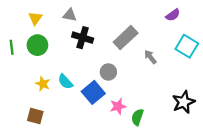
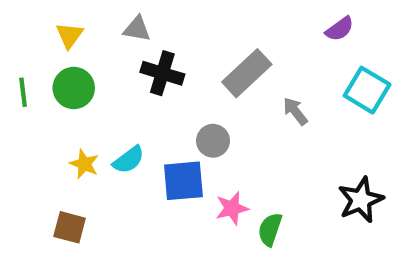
cyan semicircle: (65, 82) -> (129, 160), turned -84
blue square: (93, 92) -> (183, 181), turned 35

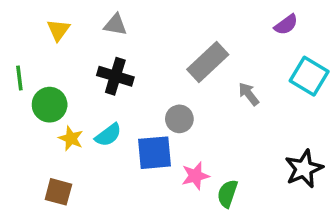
black cross: (162, 73) -> (115, 76), moved
green circle: (74, 88) -> (50, 105), moved

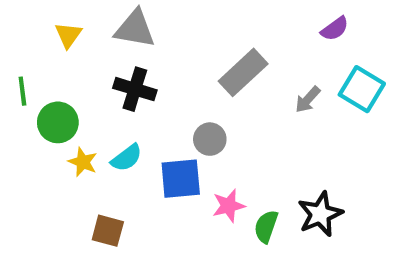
gray triangle: (115, 25) -> (135, 29), size x1.5
gray arrow: (249, 94) -> (308, 100), moved, turned -100
black star: (304, 169) -> (320, 214), moved
brown square: (58, 192) -> (108, 231), moved

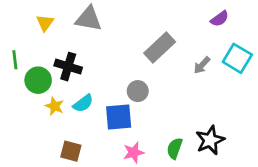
black cross: (135, 89) -> (68, 67), moved
pink star: (229, 206) -> (134, 152), moved

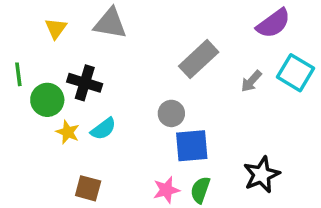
purple semicircle: (220, 19) -> (273, 23), size x1.5
blue square: (119, 117) -> (192, 146), moved
green semicircle: (175, 148) -> (200, 190), moved

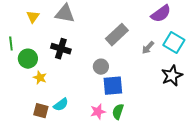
black cross: (85, 83) -> (61, 49), moved
cyan semicircle: (103, 129) -> (61, 105), moved
black star: (261, 175) -> (172, 76), moved
brown square: (88, 188) -> (41, 111), moved

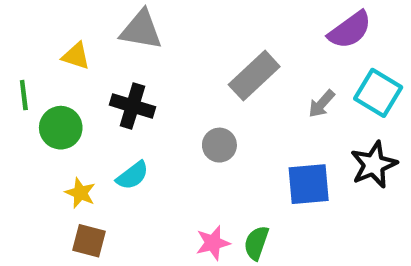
yellow triangle: (33, 17) -> (76, 56), moved, turned -48
yellow star: (40, 78) -> (80, 193), moved
blue square: (113, 86) -> (309, 184), moved
cyan semicircle: (61, 105) -> (132, 176), moved

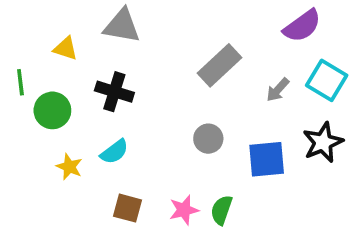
gray circle: (219, 145) -> (208, 139), moved
brown square: (89, 241) -> (128, 208), moved

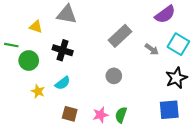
green line: (20, 82) -> (11, 45), turned -72
gray arrow: (278, 90) -> (152, 49), turned -96
blue square: (267, 159) -> (169, 110), moved

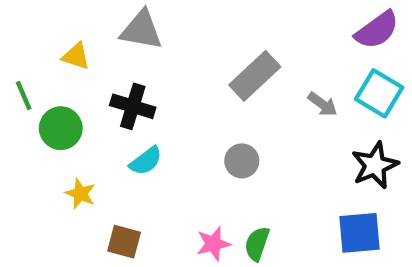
purple semicircle: (165, 14) -> (377, 30), moved
green line: (11, 45) -> (24, 95), turned 56
cyan semicircle: (63, 83) -> (146, 161), moved
brown square: (70, 114) -> (124, 242), moved

